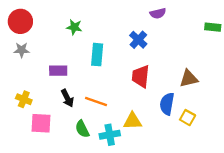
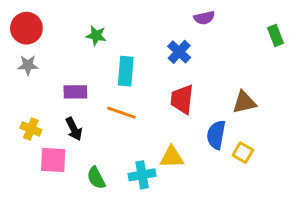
green rectangle: (213, 27) -> (275, 36), turned 63
black arrow: (67, 98) -> (74, 129), moved
orange line: (96, 102) -> (121, 113), moved
green semicircle: (82, 129) -> (96, 178), moved

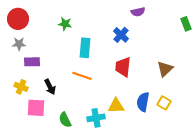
purple rectangle: (75, 92) -> (32, 62), moved
brown triangle: (244, 102) -> (165, 69), turned -30
blue semicircle: (216, 135) -> (143, 102), moved

